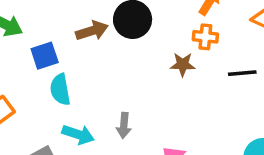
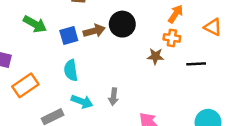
blue square: (45, 56) -> (69, 36), moved

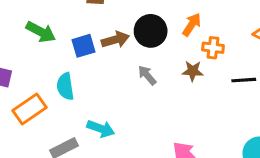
orange arrow: (176, 14) -> (192, 25), moved
cyan semicircle: (71, 70) -> (65, 86), moved
gray arrow: (114, 97) -> (147, 75), moved, turned 133

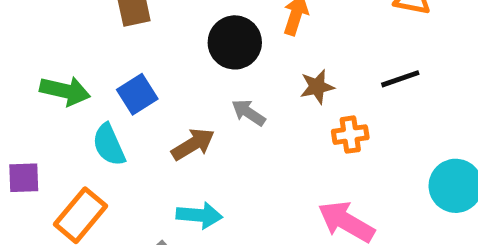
brown arrow: (115, 40) -> (193, 144), moved
orange cross: (213, 48) -> (350, 135), moved
cyan semicircle: (65, 86) -> (109, 145), moved

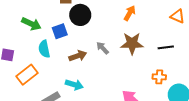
black circle: (235, 42) -> (80, 15), moved
brown star: (317, 87) -> (132, 43), size x1.6
orange cross: (350, 135) -> (159, 77), moved

